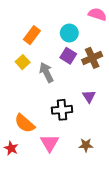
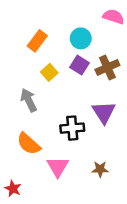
yellow square: (23, 62) -> (49, 72), moved
gray arrow: (46, 72) -> (29, 100), moved
purple triangle: (89, 96) -> (104, 112), size x1.5
red star: (11, 148) -> (13, 189), moved

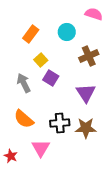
purple square: (80, 65) -> (51, 78), moved
black cross: (72, 128) -> (60, 123), moved
pink triangle: (58, 167) -> (41, 148), moved
brown star: (100, 169) -> (86, 128), moved, size x1.5

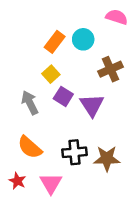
orange rectangle: (31, 34) -> (55, 42), moved
purple triangle: (86, 93) -> (92, 105), moved
red star: (11, 156) -> (17, 181), moved

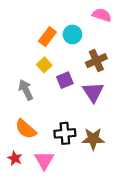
purple square: (63, 96) -> (65, 80), moved, turned 35
purple triangle: (92, 105) -> (93, 92), moved

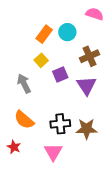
pink triangle: (44, 160) -> (53, 152), moved

